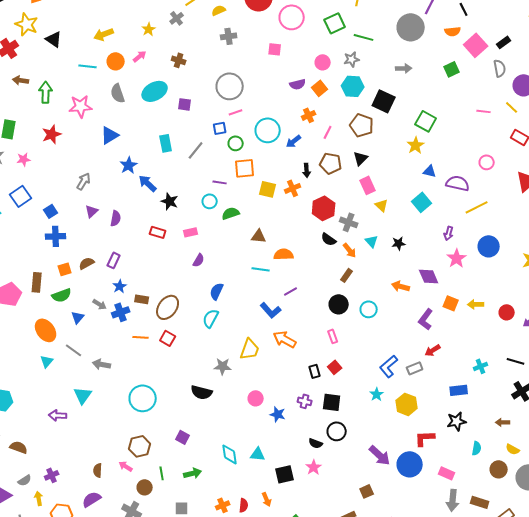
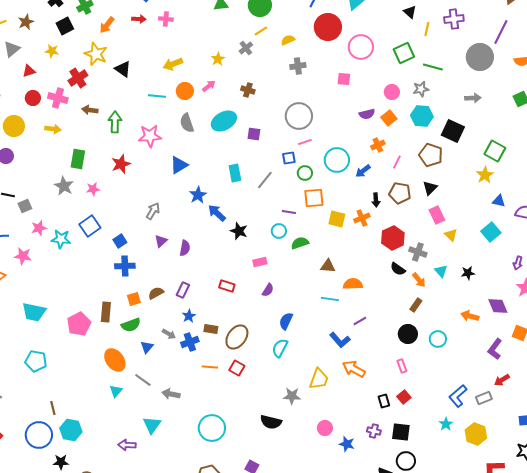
red rectangle: (158, 232) -> (227, 286), moved

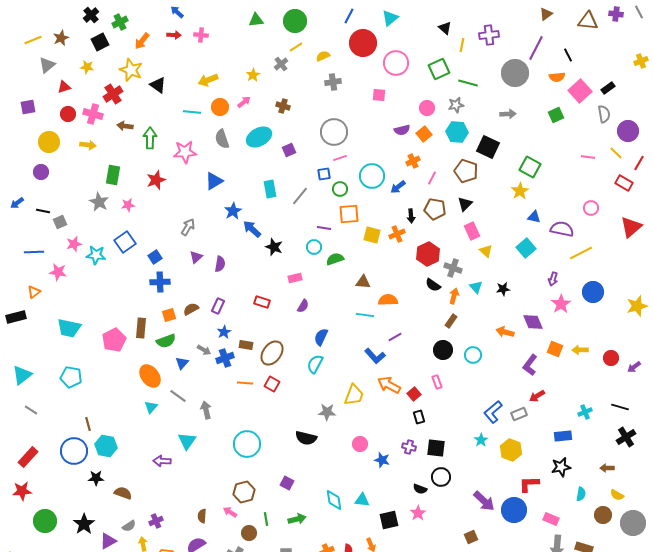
purple square: (254, 134) -> (289, 150), turned -32
orange arrow: (419, 280) -> (454, 296), turned -126
gray arrow: (171, 394) -> (206, 410), turned 66
red square: (404, 397) -> (414, 394), moved

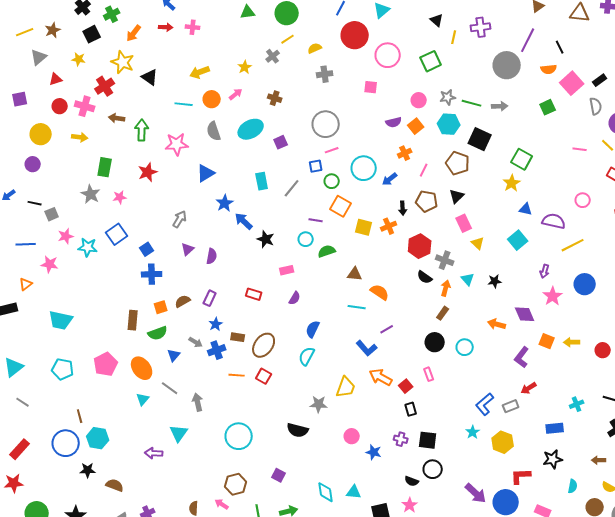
green line: (468, 83) -> (472, 103), moved
orange square: (349, 214) -> (341, 206), turned 35
orange semicircle: (388, 300) -> (380, 292), turned 36
pink pentagon: (114, 340) -> (106, 364), moved

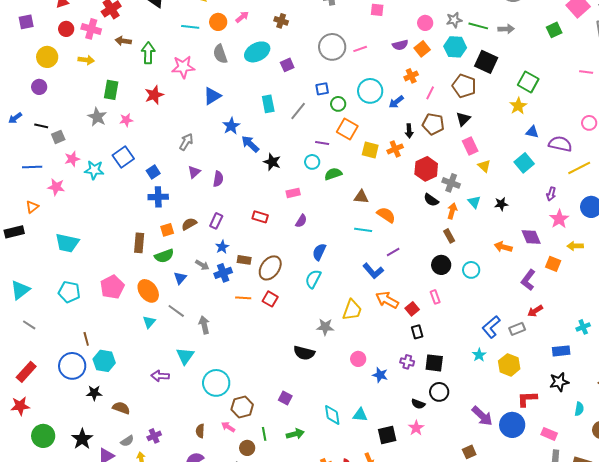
pink line: (332, 150) -> (360, 49), moved
brown rectangle: (443, 313) -> (449, 236), turned -64
yellow arrow: (572, 342) -> (575, 246), moved
cyan circle: (239, 436) -> (216, 383), moved

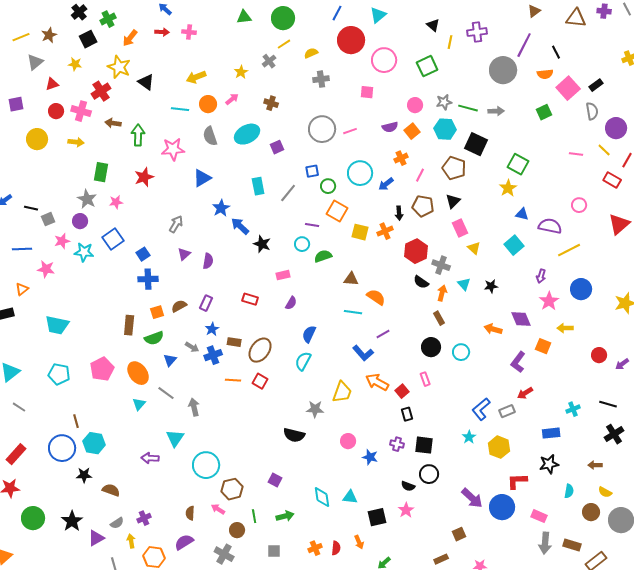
purple circle: (39, 87) -> (80, 221), moved

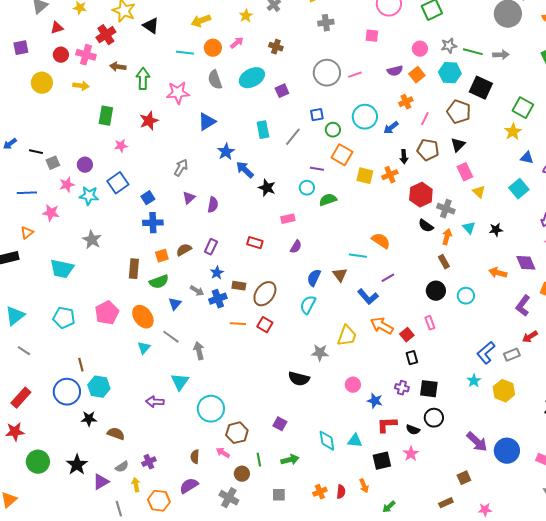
gray star: (87, 199) -> (92, 240), moved
brown triangle: (351, 279) -> (340, 275), moved, turned 49
red L-shape: (517, 481) -> (387, 425), moved

